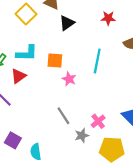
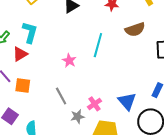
cyan L-shape: (27, 53) -> (30, 32), turned -80
orange square: (55, 61) -> (23, 85), moved

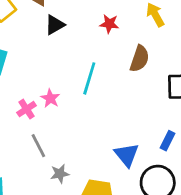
brown semicircle: (135, 30) -> (140, 59), turned -54
pink cross: (94, 104) -> (27, 109), moved

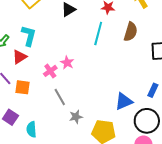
cyan line: (89, 78) -> (98, 34), moved
blue triangle: (127, 155) -> (124, 101), turned 48

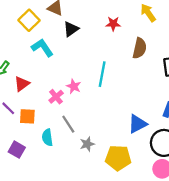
cyan line: (98, 34) -> (102, 74), moved
cyan L-shape: (29, 36) -> (42, 48), moved, turned -45
cyan semicircle: (31, 129) -> (47, 138), moved

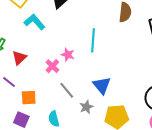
orange square: (27, 116) -> (29, 98), moved
blue triangle: (137, 124) -> (102, 85), moved, turned -36
cyan semicircle: (47, 138) -> (54, 119), moved

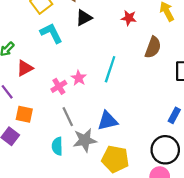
blue triangle: (102, 85) -> (108, 121), turned 42
gray star: (86, 107) -> (85, 140), size x1.5
cyan semicircle: (54, 119) -> (57, 146), moved

